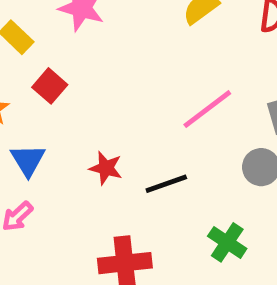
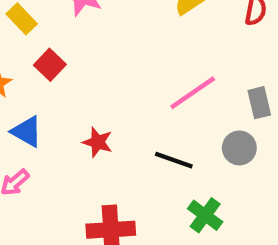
blue triangle: (28, 160) -> (27, 132), turned -32
black line: (166, 184) -> (174, 160), moved, turned 36

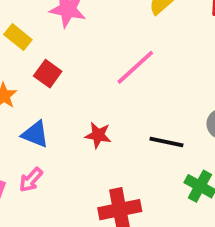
pink line: (193, 93) -> (135, 67), moved

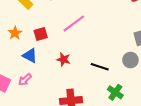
pink line: (135, 67) -> (74, 23), moved
red square: (48, 74) -> (41, 34), moved, turned 32

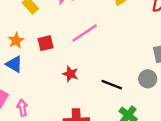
blue triangle: (30, 55) -> (14, 64), moved
pink arrow: (25, 80) -> (22, 108), moved, turned 120

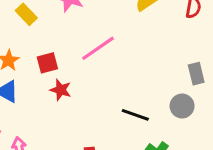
red star: (70, 74) -> (61, 90), moved

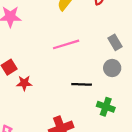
pink line: (98, 48) -> (66, 44), moved, turned 35

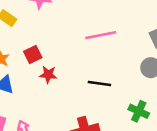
black line: (82, 84) -> (99, 83), moved

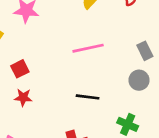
red star: (48, 75) -> (23, 97), moved

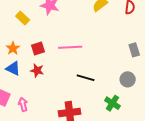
pink line: (88, 48) -> (70, 47), moved
gray circle: (139, 80) -> (128, 79), moved

